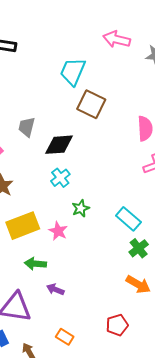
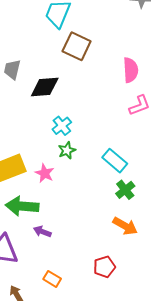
cyan cross: (60, 178) -> (62, 126), moved
green arrow: (35, 264) -> (22, 206), size x1.5

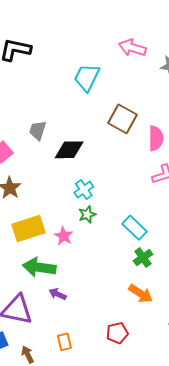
brown square: (77, 46) -> (123, 119), moved
orange rectangle: (52, 279) -> (64, 342), turned 42

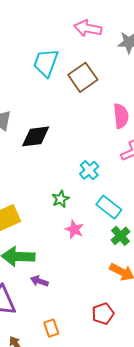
brown square: (123, 119) -> (83, 77), moved, turned 32
cyan cross: (84, 190) -> (89, 170), moved
pink star: (64, 236) -> (74, 229), moved

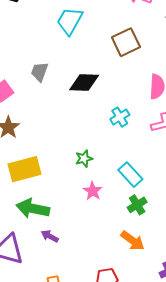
cyan trapezoid: (46, 63) -> (70, 21), moved
black diamond: (36, 136) -> (84, 83), moved
cyan cross: (89, 170) -> (120, 117), moved

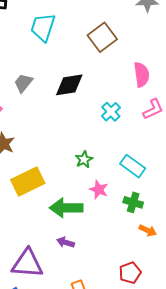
gray trapezoid: (40, 72) -> (23, 83), turned 30
green cross: (137, 205) -> (133, 202), moved, turned -30
green arrow: (33, 208) -> (66, 208), moved
orange arrow: (133, 241) -> (148, 230), size x0.7

